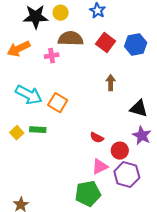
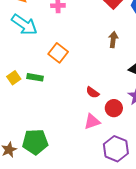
cyan arrow: (29, 95) -> (24, 25), moved
purple hexagon: (127, 175) -> (116, 149), moved
green pentagon: (88, 194) -> (35, 142), moved

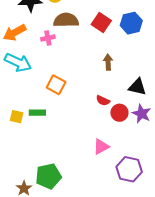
yellow square: (14, 78) -> (17, 117), turned -32
red semicircle: (93, 92) -> (103, 100), moved
red circle: (114, 108) -> (119, 113), moved

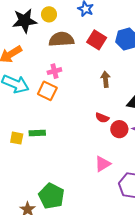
pink cross: (48, 38) -> (54, 71), moved
orange square: (56, 85) -> (47, 91), moved
green pentagon: (48, 176) -> (51, 196), turned -30

